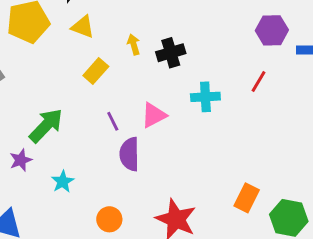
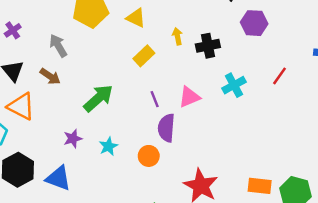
purple hexagon: (272, 30) -> (254, 23), moved
cyan cross: (205, 97) -> (234, 85), turned -30
purple star: (21, 160) -> (73, 139), moved
orange rectangle: (247, 198) -> (260, 186), moved, turned 65
orange circle: (109, 219) -> (149, 156), moved

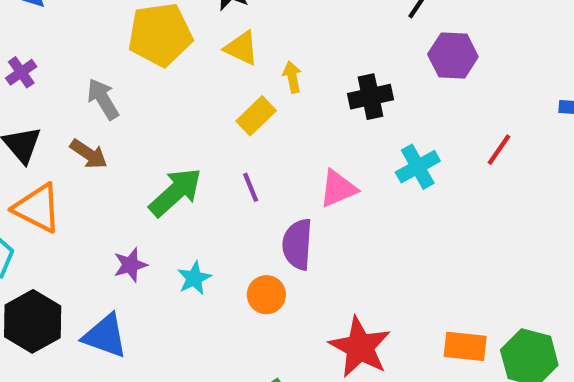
yellow arrow: (177, 36) -> (292, 77), moved
purple line: (155, 99) -> (251, 187), moved

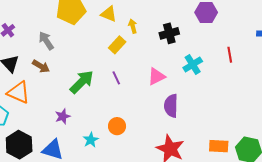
red line: (499, 150) -> (230, 55), turned -42
purple semicircle: (297, 244) -> (171, 106), moved
cyan star: (194, 278) -> (91, 140), moved
orange circle: (266, 295) -> (117, 126), moved

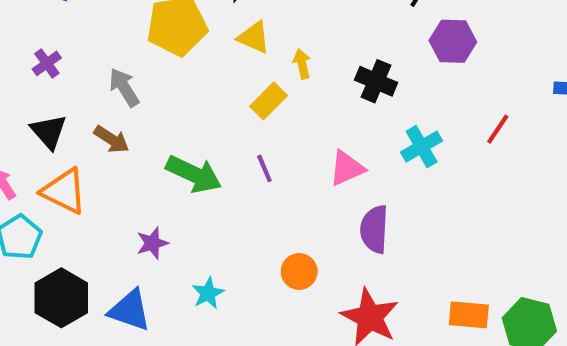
black cross: (169, 33) -> (376, 81), turned 36
red line: (230, 55) -> (498, 129), turned 42
green arrow: (82, 82) -> (194, 174), turned 68
orange circle: (117, 126) -> (299, 271), moved

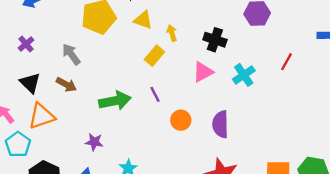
pink triangle: (347, 168) -> (203, 72), moved
green arrow: (194, 174) -> (115, 101), turned -32
orange triangle: (64, 191) -> (41, 116), turned -40
purple star: (152, 243) -> (94, 142), turned 30
orange circle: (299, 271) -> (181, 120), moved

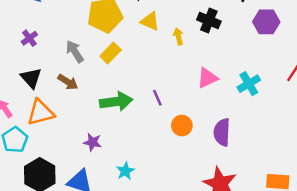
black cross: (215, 40) -> (209, 21), moved
yellow rectangle: (154, 56) -> (111, 53), moved

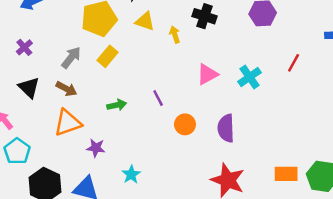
gray arrow: (75, 52) -> (71, 57), turned 75
green arrow: (116, 102) -> (117, 105), size x0.6
orange triangle: (41, 113) -> (68, 123), moved

